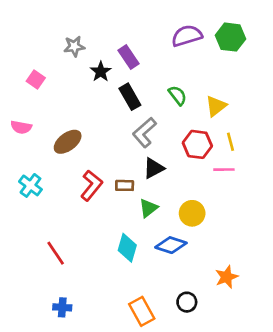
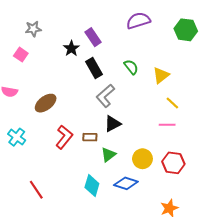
green hexagon: (231, 37) -> (186, 30), moved
gray star: (74, 46) -> (33, 29), moved
yellow line: (231, 142) -> (172, 103), turned -32
red hexagon: (197, 144) -> (173, 163), moved

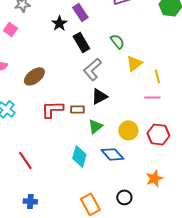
yellow triangle: (161, 75) -> (134, 63), moved
yellow line: (172, 103) -> (157, 76), turned 32
red L-shape: (64, 137) -> (52, 109), turned -130
blue diamond: (126, 183) -> (112, 154), turned 30

